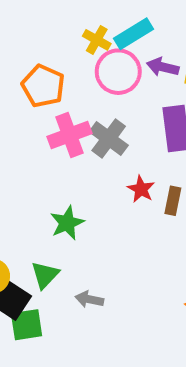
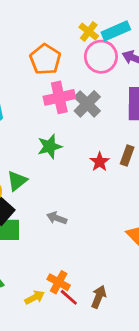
red star: (141, 189) -> (100, 162), moved
green star: (67, 223) -> (50, 146), moved
green triangle: (45, 275) -> (17, 181), moved

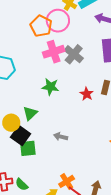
pink circle: (101, 57) -> (58, 21), moved
green star: (50, 146) -> (50, 87), turned 30
orange cross: (59, 282) -> (67, 181), turned 35

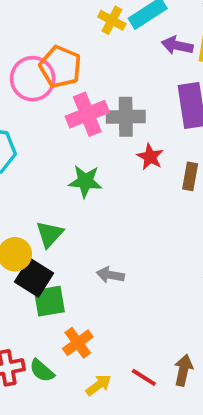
pink circle: (58, 21) -> (33, 79), moved
gray cross: (74, 54) -> (126, 117), turned -36
red star: (87, 94) -> (150, 157), moved
orange cross: (67, 181) -> (78, 343), moved

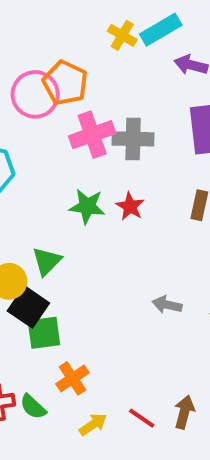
red star: (150, 157) -> (130, 206), moved
gray arrow: (110, 275) -> (167, 305), moved

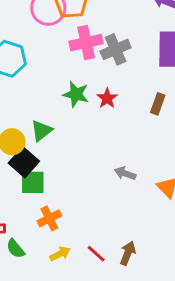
gray cross: (133, 139) -> (116, 49), turned -32
green semicircle: (33, 407) -> (15, 249), moved

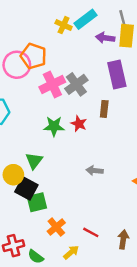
brown rectangle: (158, 104) -> (104, 109), moved
gray arrow: (125, 173) -> (94, 171), moved
red line: (96, 254) -> (91, 232), moved

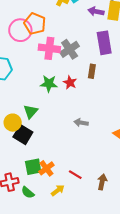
pink cross: (52, 84) -> (49, 48), turned 30
green square: (37, 202) -> (33, 167), moved

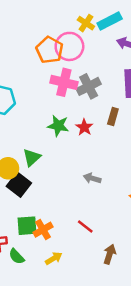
pink circle: (20, 30) -> (69, 46), moved
red line: (75, 175) -> (85, 227), moved

